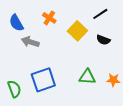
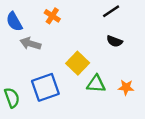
yellow square: (77, 31) -> (78, 63), moved

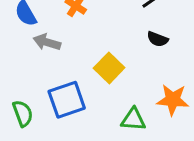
green triangle: (96, 84) -> (133, 119), moved
orange star: (126, 87) -> (173, 100), size x1.5

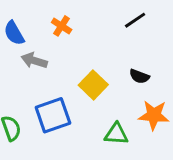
black semicircle: (158, 39) -> (139, 76), moved

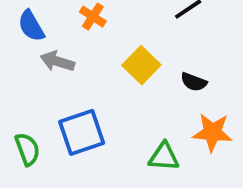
yellow square: (93, 85) -> (141, 65), moved

